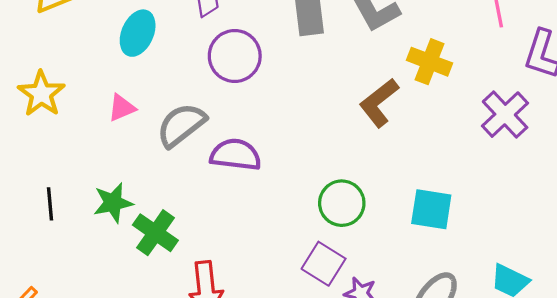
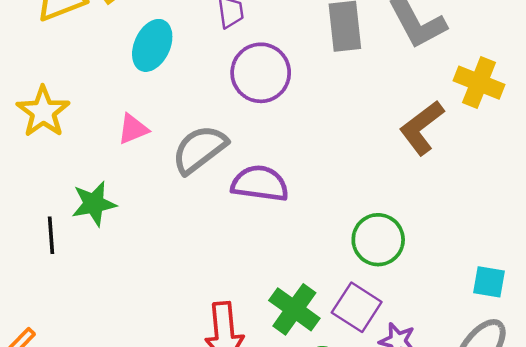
green star: (113, 203) -> (94, 204), moved
cyan square: (431, 209) -> (489, 282), moved, size x0.7
green cross: (155, 233) -> (294, 309), moved

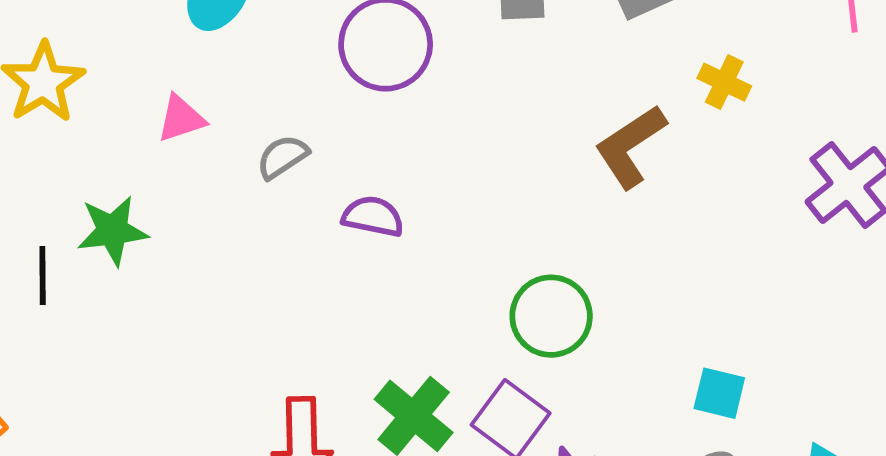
yellow cross: (479, 83) -> (724, 82), size x0.7
gray semicircle: (199, 149) -> (282, 157), size x0.6
purple semicircle: (260, 184) -> (373, 216), size x0.7

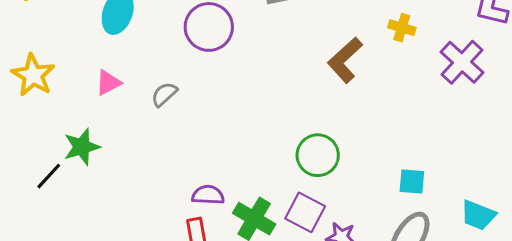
yellow cross: (724, 82) -> (402, 28), moved
purple semicircle: (373, 216) -> (208, 195), moved
black line: (43, 276) -> (49, 176), turned 52

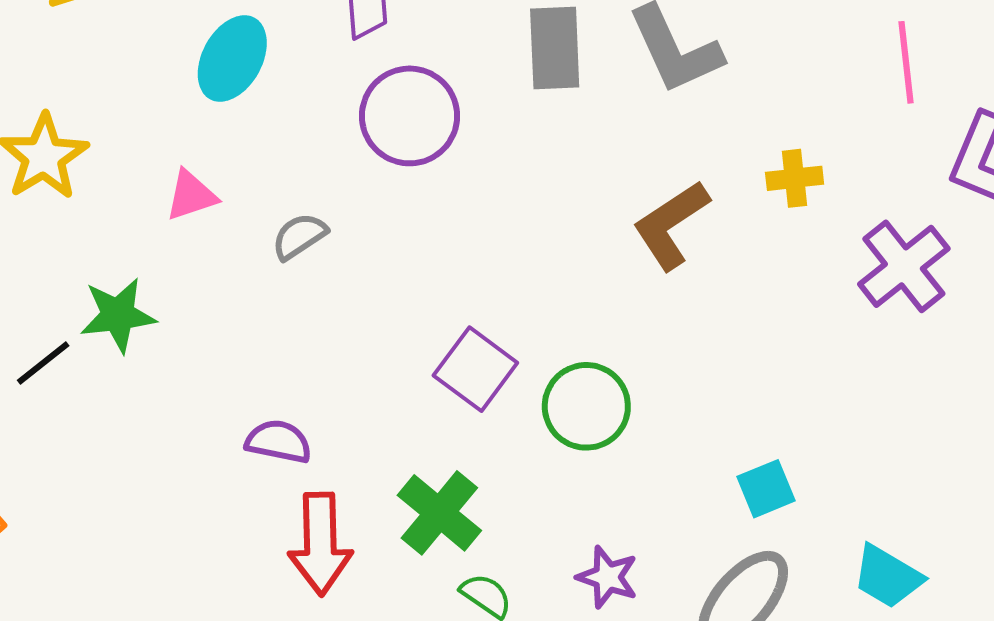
yellow cross: (402, 28) -> (795, 178), turned -32
cyan square: (412, 182) -> (766, 489), turned -36
purple semicircle: (208, 195) -> (279, 442), moved
purple square: (305, 212) -> (475, 369), moved

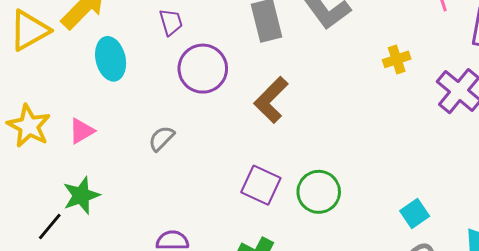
cyan ellipse: (232, 59) -> (111, 59), turned -30
pink triangle: (191, 195) -> (81, 131), moved
brown L-shape: (671, 225) -> (271, 100), moved

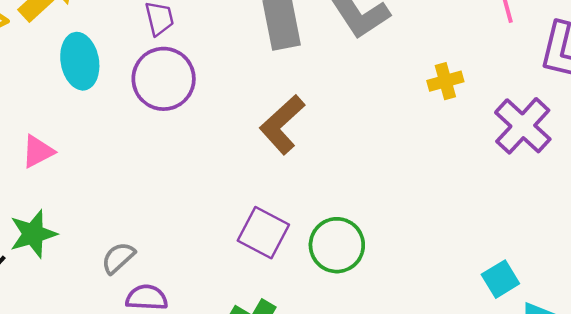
purple circle: (203, 69) -> (164, 79), moved
gray semicircle: (161, 138) -> (118, 258), moved
cyan square: (415, 213) -> (500, 279), moved

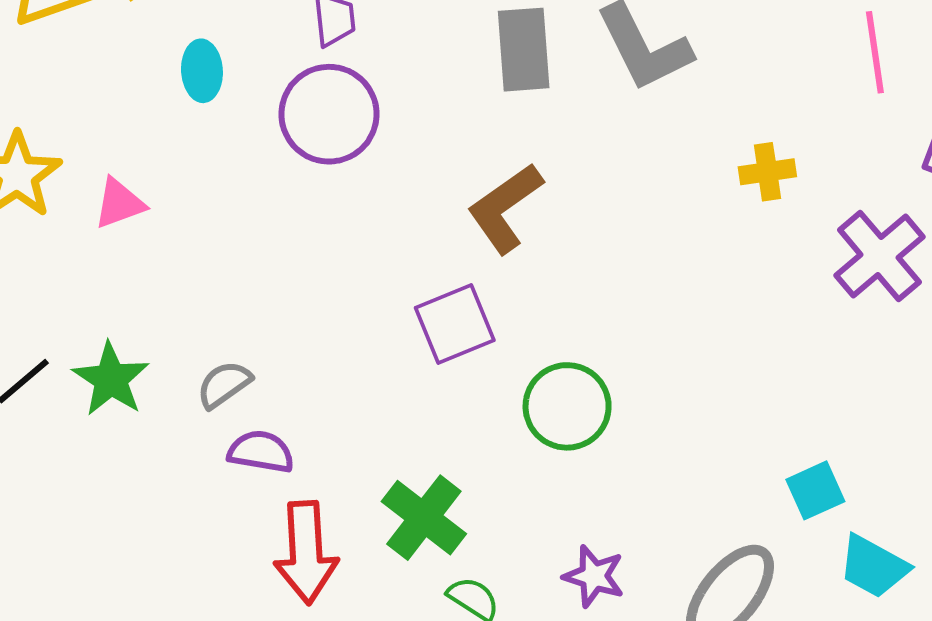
cyan ellipse: (80, 61) -> (202, 71), size x0.7
purple square: (263, 233) -> (455, 324), moved, turned 33
green star: (33, 234) -> (111, 379), moved, turned -30

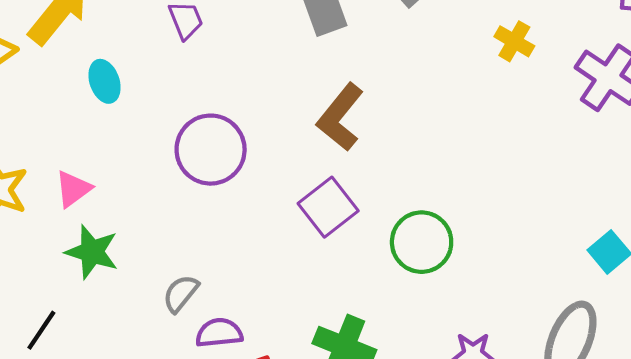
purple circle: (329, 114) -> (211, 150), moved
yellow cross: (767, 172) -> (514, 41), turned -36
green star: (111, 379) -> (92, 252), moved

